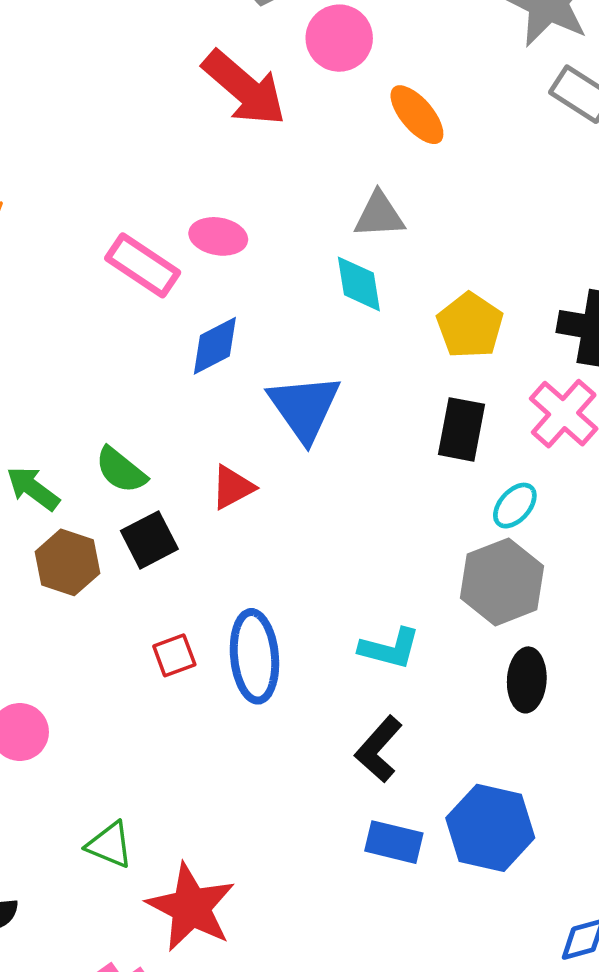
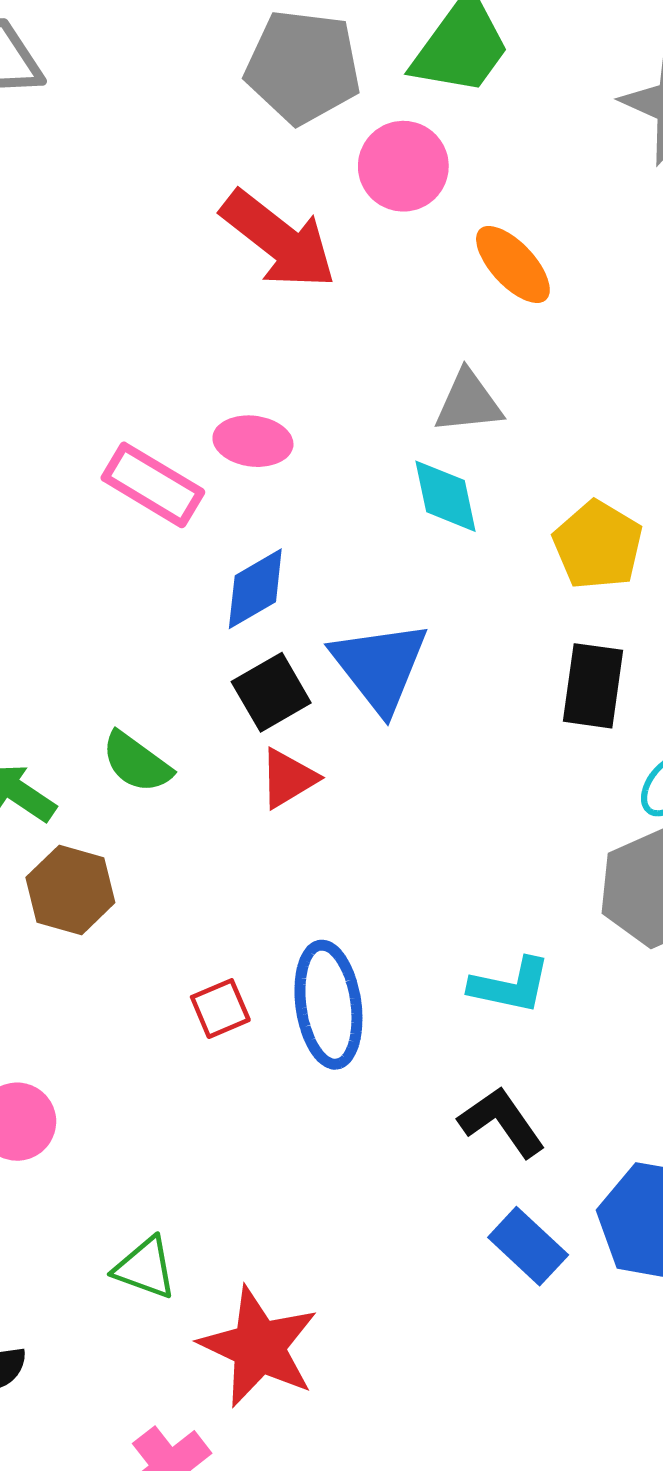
black square: (149, 540) -> (271, 692), moved
black L-shape: (379, 749) -> (502, 1122), turned 106
blue rectangle: (394, 842) -> (528, 1246), turned 32

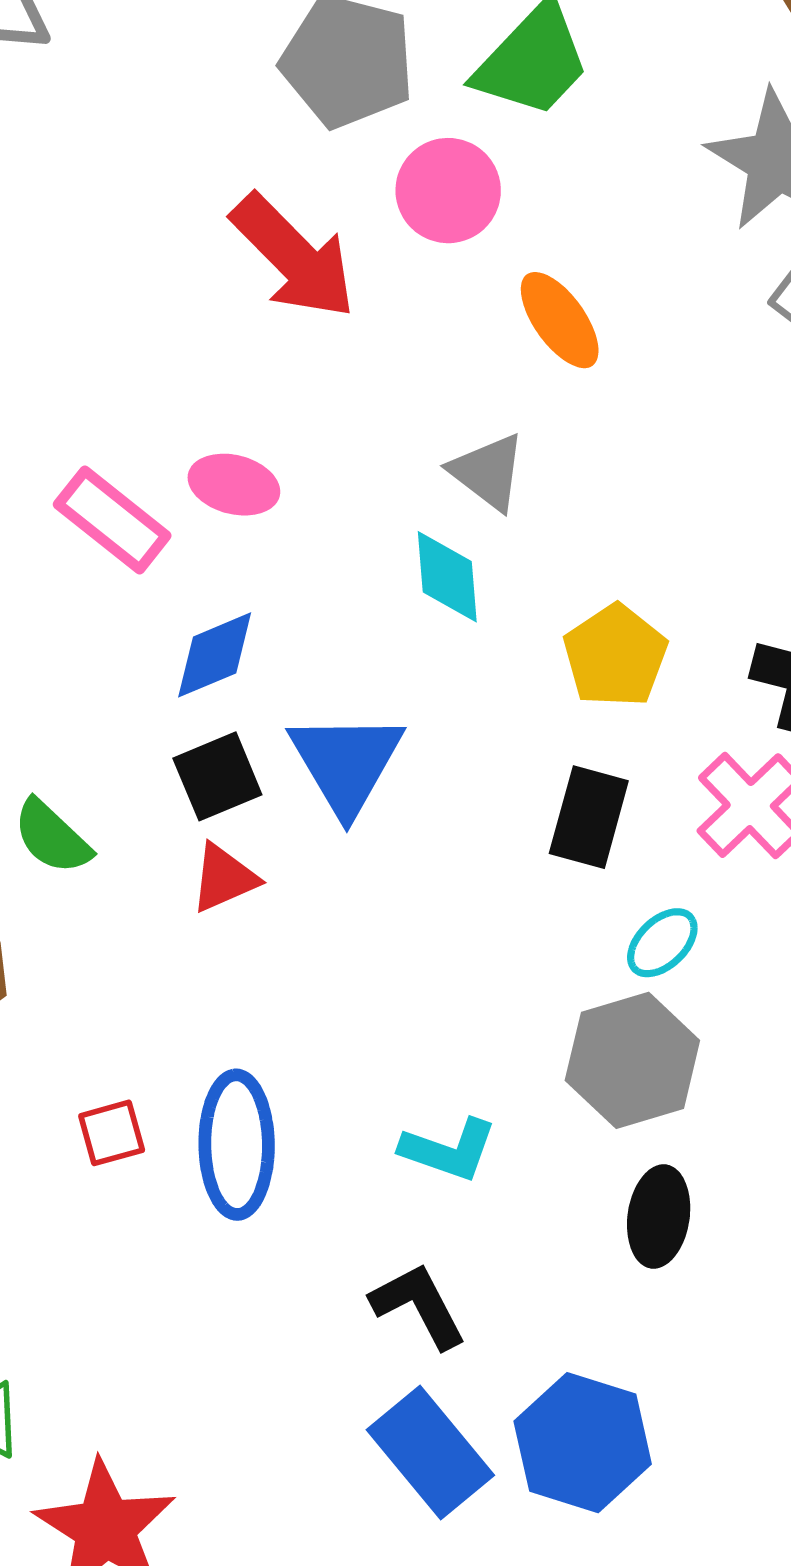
gray triangle: (468, 402) -> (488, 472), turned 36
blue rectangle: (528, 1246) -> (430, 1452), size x1.4

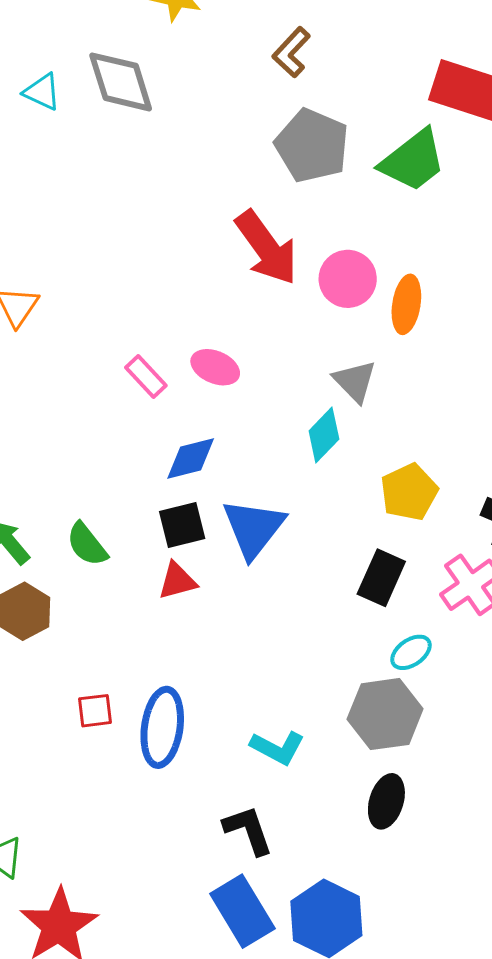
pink circle: (448, 191) -> (348, 279), moved
orange ellipse: (560, 320) -> (406, 304), turned 36
pink rectangle: (112, 520) -> (146, 376), size x0.7
cyan diamond: (447, 577) -> (324, 435), turned 40

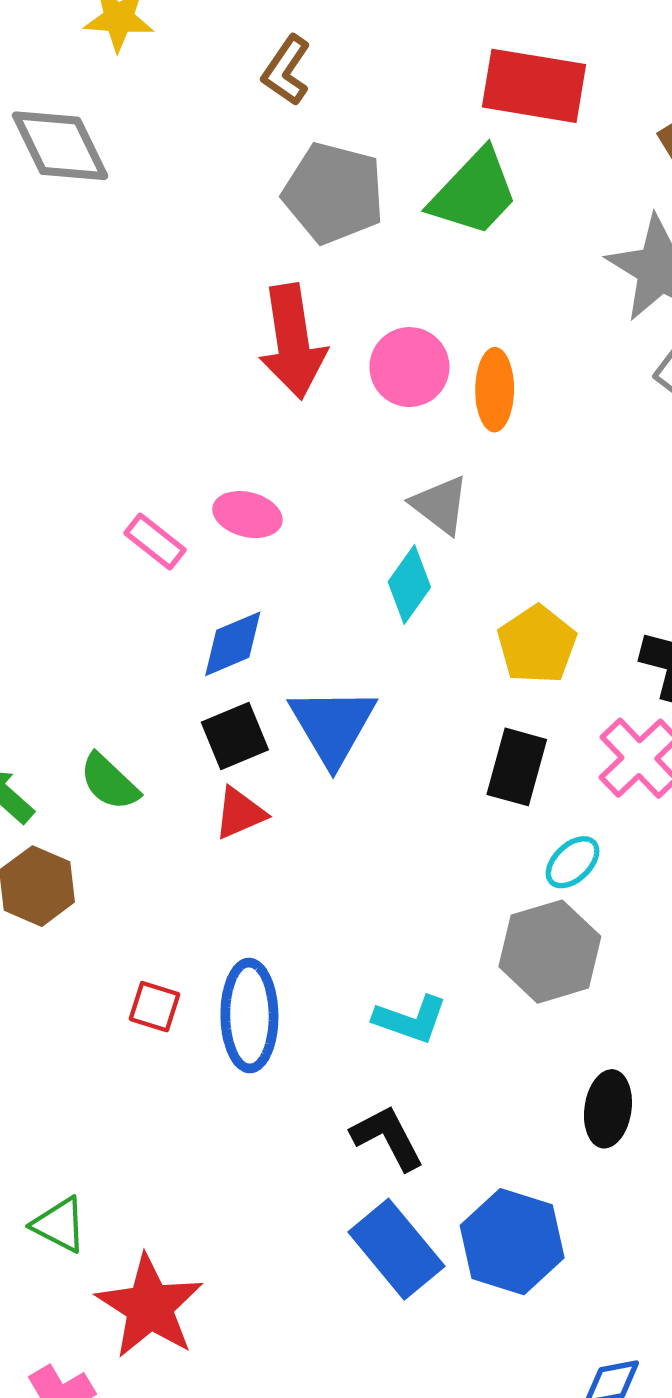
red arrow: (267, 248) -> (293, 341), turned 36
red square: (95, 711) -> (155, 1007), turned 33
black ellipse: (386, 801) -> (608, 1109), moved

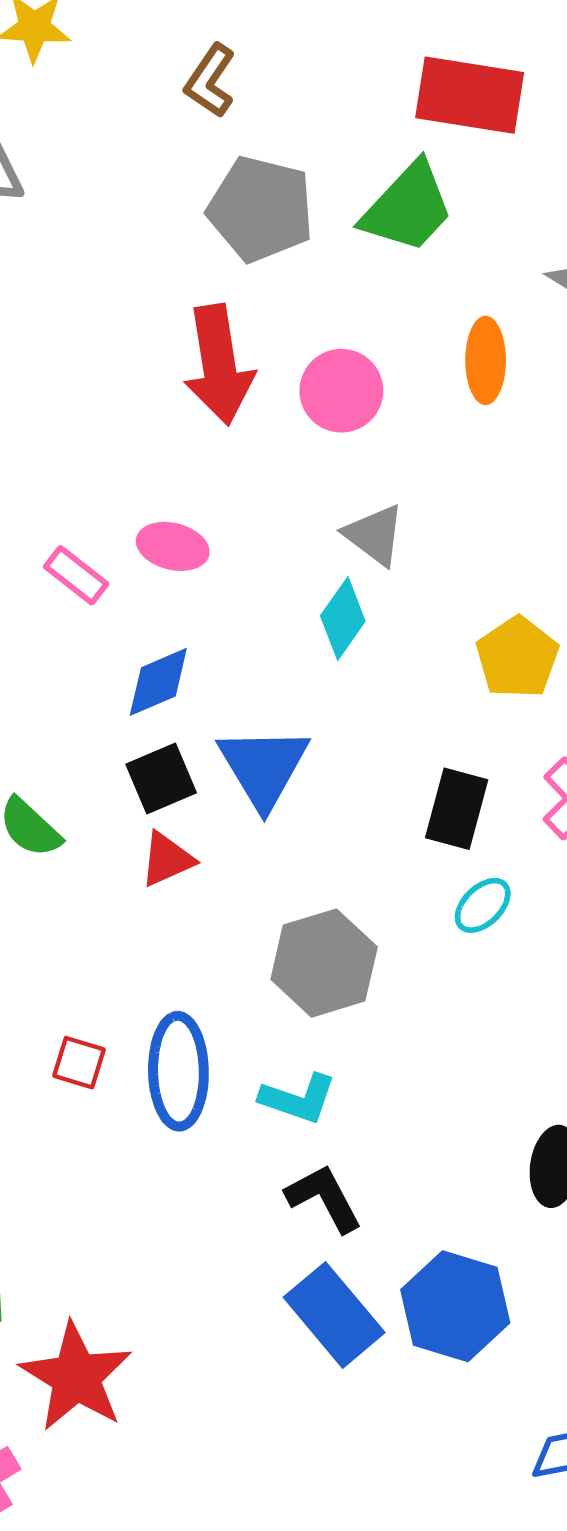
orange ellipse: (495, 390) -> (486, 360), moved
yellow pentagon: (537, 645) -> (517, 657), moved
cyan ellipse: (573, 862) -> (483, 905), moved
gray hexagon: (550, 952) -> (324, 963), moved
cyan L-shape: (410, 1019) -> (298, 1099), moved

